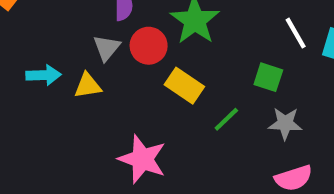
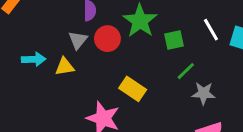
green square: (268, 77) -> (174, 40), moved, turned -30
yellow rectangle: (184, 86) -> (133, 89), moved
green line: (226, 119) -> (186, 71), moved

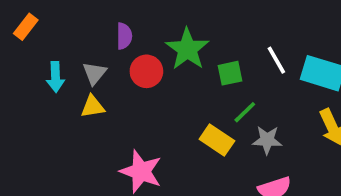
gray triangle: (78, 40) -> (94, 73), moved
cyan arrow: (34, 59) -> (55, 77), moved, turned 90
yellow rectangle: (133, 89) -> (217, 140), moved

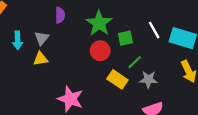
red circle: (146, 71) -> (100, 51), moved

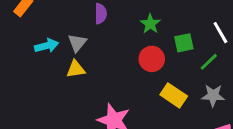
green star: (99, 23) -> (150, 24), size x0.6
cyan arrow: (18, 40) -> (47, 46), turned -102
green line: (135, 62) -> (209, 62), moved

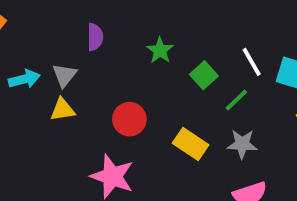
green square: (184, 43) -> (204, 75), turned -30
red circle: (152, 59) -> (129, 119), moved

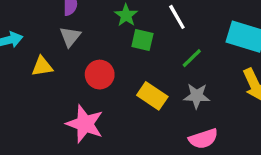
white line: (252, 62) -> (177, 17), moved
gray triangle: (64, 75) -> (70, 37), moved
green square: (204, 75) -> (142, 40), moved, turned -35

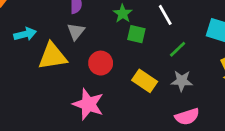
yellow triangle: (42, 66) -> (53, 56), size x1.6

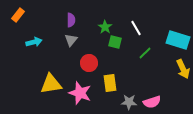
yellow triangle: (53, 56) -> (51, 84), moved
yellow rectangle: (145, 81) -> (110, 83), moved, turned 48
gray star: (182, 81) -> (129, 102), moved

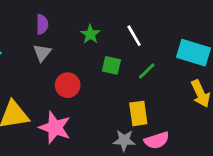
green square: (115, 42) -> (111, 65), moved
yellow rectangle: (110, 83) -> (138, 113), moved

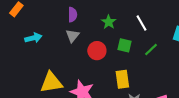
red circle: (68, 85) -> (97, 51), moved
yellow rectangle: (138, 113) -> (122, 79), moved

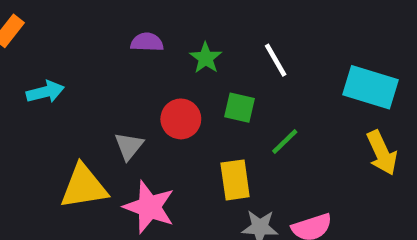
purple semicircle: (73, 15) -> (147, 42), moved, turned -88
gray triangle: (73, 36) -> (129, 146), moved
green line: (151, 50) -> (285, 142), moved

